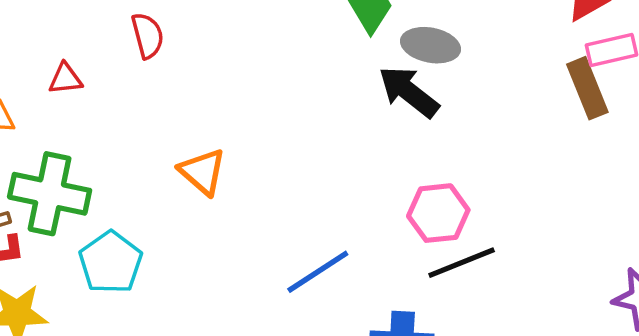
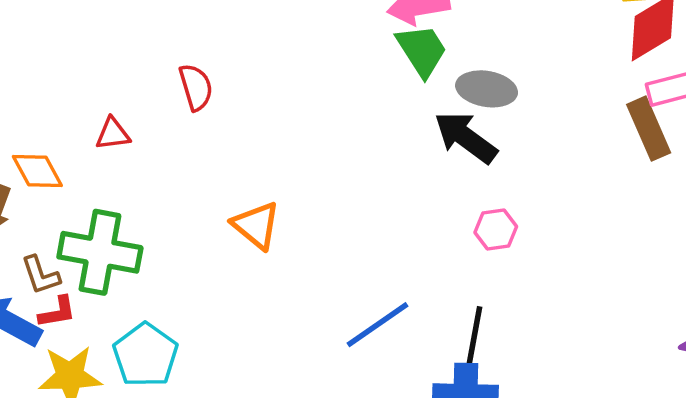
pink hexagon: (438, 213) -> (496, 229), moved, size x0.7
cyan pentagon: (111, 262) -> (145, 355), moved
black line: (462, 263) -> (473, 342), moved, turned -56

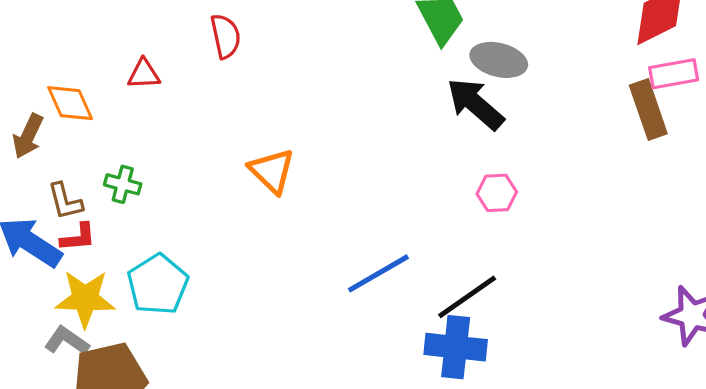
green cross: (100, 252) -> (123, 184), size x0.5
black line: (473, 342) -> (467, 297), turned 40

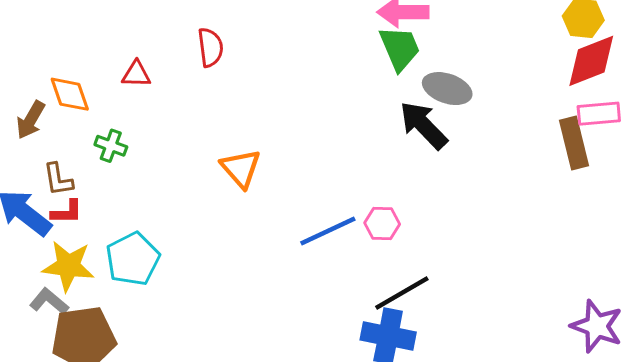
green cross: (123, 184) -> (111, 146), moved
pink hexagon: (497, 193) -> (382, 224), moved
blue line: (378, 273) -> (328, 231), moved

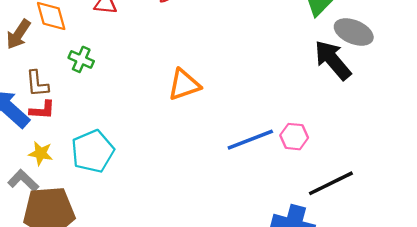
orange triangle: (241, 168) -> (184, 85), turned 48
yellow star: (68, 266) -> (41, 153), size x0.6
black line: (402, 293) -> (331, 183), moved

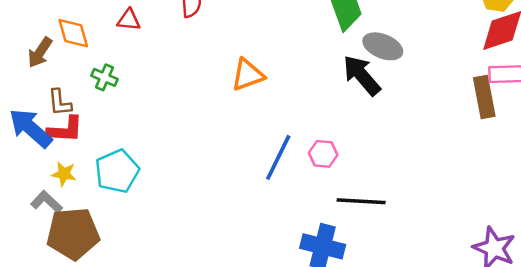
orange triangle: (184, 85) -> (248, 75), moved
red L-shape: (42, 110) -> (65, 130), size x1.4
blue line: (250, 140) -> (278, 157), turned -42
black line: (331, 183) -> (361, 201), turned 30

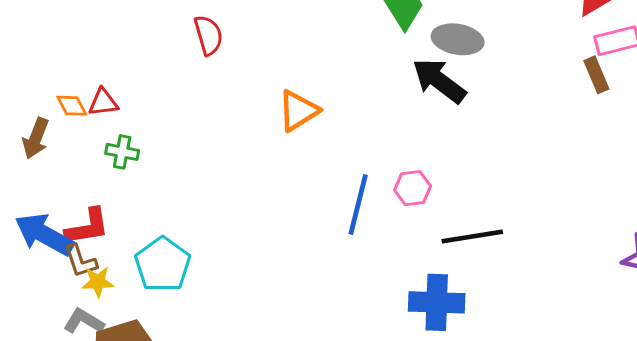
red triangle: (129, 20) -> (103, 102), moved
orange diamond: (73, 33) -> (72, 106), size x0.7
brown rectangle: (484, 97) -> (596, 75), size x0.7
brown L-shape: (60, 103) -> (80, 261), moved

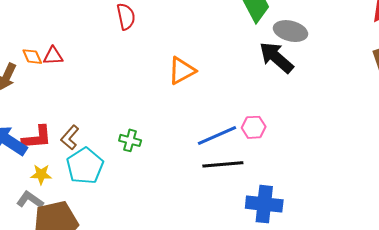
green cross: (122, 152) -> (130, 140), moved
blue line: (358, 204) -> (217, 136), turned 48
black line: (472, 236) -> (223, 164), moved
brown L-shape: (80, 261) -> (70, 137), moved, turned 55

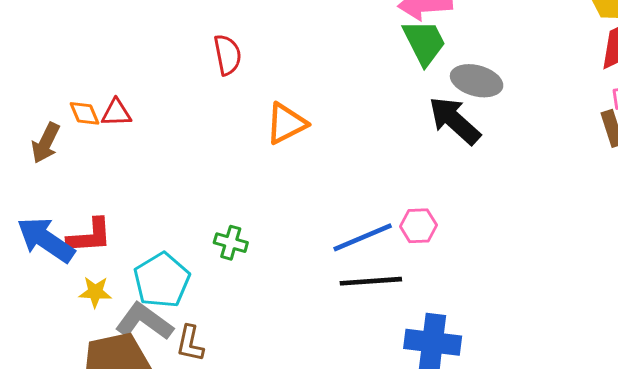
orange triangle: (182, 71) -> (286, 123), moved
brown L-shape: (70, 137) -> (190, 343), moved, turned -30
gray L-shape: (30, 200) -> (144, 321), moved, size x1.4

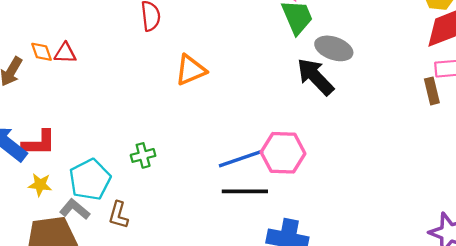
pink hexagon: (418, 226) -> (283, 153), size x1.6
green cross: (231, 243) -> (143, 155), turned -35
gray L-shape: (144, 321) -> (75, 209), size x0.7
brown L-shape: (190, 343) -> (118, 215), moved

